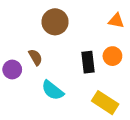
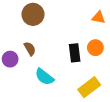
brown circle: (55, 22) -> (33, 14), moved
yellow rectangle: (105, 103) -> (89, 87), turned -70

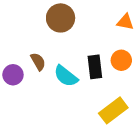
brown circle: (33, 14) -> (61, 18), moved
cyan semicircle: (44, 77) -> (66, 76), moved

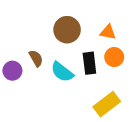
brown circle: (61, 18) -> (67, 30), moved
orange triangle: (125, 22) -> (108, 32), moved

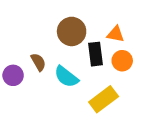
black rectangle: (89, 63) -> (96, 54), moved
yellow rectangle: (107, 104) -> (104, 99), moved

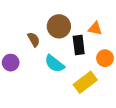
orange circle: (122, 61) -> (105, 58), moved
brown semicircle: (38, 62) -> (34, 39), moved

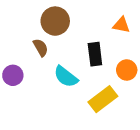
brown circle: (59, 26) -> (55, 21), moved
orange triangle: (95, 29) -> (121, 25), moved

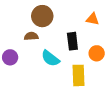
brown semicircle: (41, 47) -> (31, 36), turned -64
yellow rectangle: (103, 99) -> (78, 75), turned -55

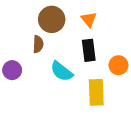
orange triangle: (93, 19) -> (89, 19), moved, turned 40
brown semicircle: (31, 36) -> (38, 44), turned 96

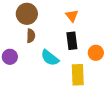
brown circle: (52, 19) -> (27, 14), moved

